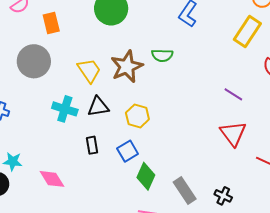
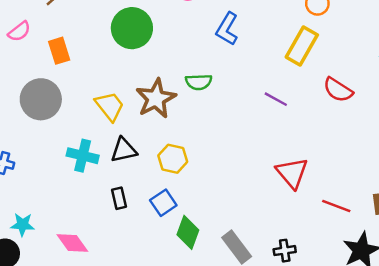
purple line: (233, 94) -> (276, 99), moved
black cross: (223, 196) -> (285, 251), turned -30

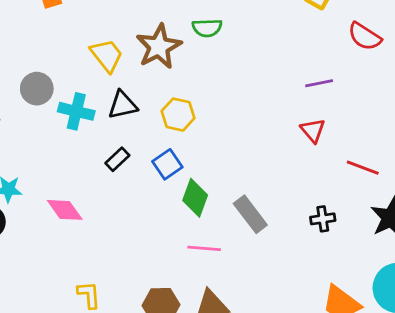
gray circle: (41, 99) -> (37, 89), moved, size x0.7
purple line: (276, 99) -> (319, 83), moved, turned -40
red triangle: (292, 173) -> (313, 130), size x0.7
black rectangle: (119, 198) -> (117, 159), turned 60
black cross: (285, 251) -> (323, 219), moved

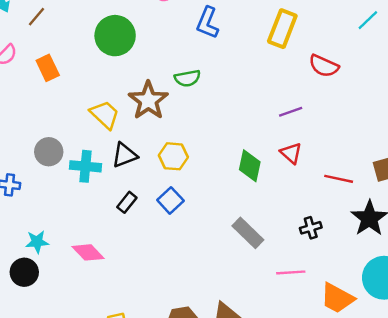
green diamond: (195, 198) -> (250, 166), moved
pink line: (204, 248) -> (291, 272), moved

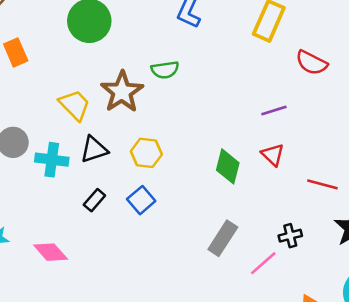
gray rectangle: (248, 233) -> (223, 238), turned 76
pink line: (291, 272) -> (263, 263), moved, turned -40

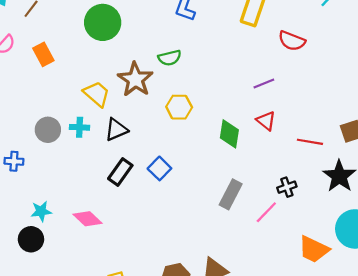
yellow hexagon: (146, 153) -> (179, 107), moved
cyan cross: (52, 160) -> (80, 127), moved, size x0.7
black rectangle: (94, 200) -> (120, 172), size x1.4

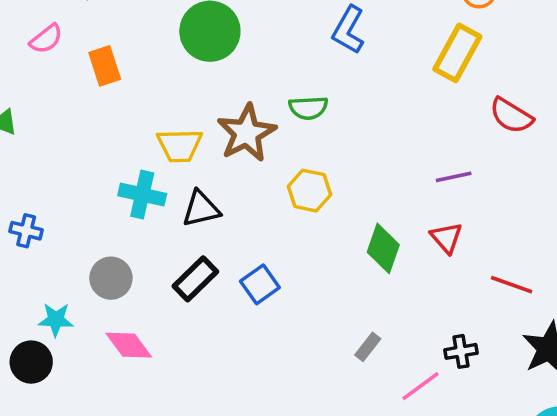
yellow trapezoid: (97, 94) -> (180, 145), turned 128
cyan cross: (80, 127) -> (142, 195), size x1.4
gray circle: (48, 130) -> (111, 278), moved
gray rectangle: (231, 194) -> (368, 347), size x0.6

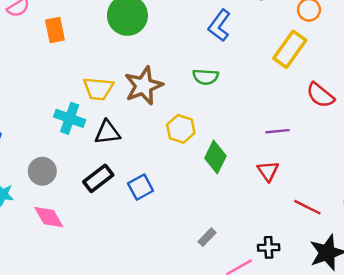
green semicircle: (308, 108) -> (206, 77), moved
green diamond: (383, 248) -> (215, 157), moved

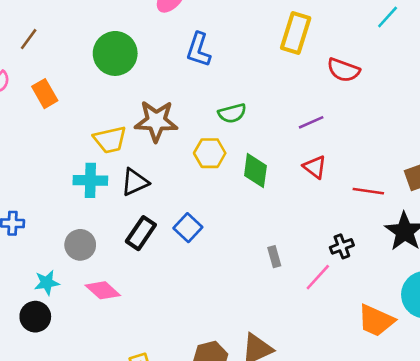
blue L-shape: (219, 25) -> (199, 50), moved
green semicircle: (206, 77) -> (232, 113), moved
brown star: (144, 86) -> (156, 121), turned -30
gray rectangle: (207, 237) -> (274, 257), turned -42

